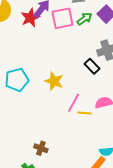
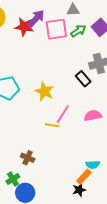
red star: (30, 18) -> (24, 27), turned 30
yellow line: (84, 113) -> (52, 125), moved

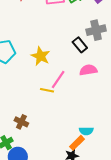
pink semicircle: (93, 116) -> (88, 70), moved

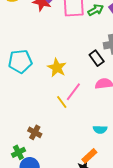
yellow line: (47, 90) -> (62, 102), turned 40
cyan semicircle: (86, 131) -> (100, 129), moved

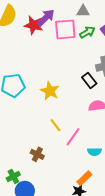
pink line: (73, 92) -> (73, 137), moved
brown cross: (35, 132) -> (37, 154), moved

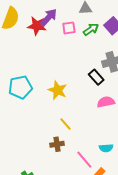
pink square: (65, 29) -> (69, 28), size x0.6
pink line: (73, 137) -> (84, 160), moved, turned -72
brown cross: (37, 154) -> (57, 144), moved, turned -32

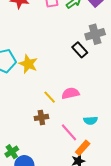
yellow star: (58, 90) -> (28, 64), moved
pink semicircle: (106, 102) -> (70, 93), moved

